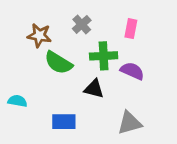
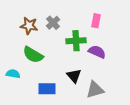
gray cross: (82, 24) -> (53, 23), moved
green semicircle: (58, 63) -> (33, 55), moved
black triangle: (94, 89) -> (74, 76), moved, turned 35

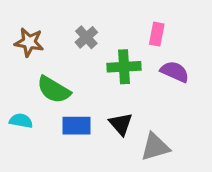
brown star: (29, 26) -> (29, 42), moved
purple semicircle: (97, 52) -> (175, 72), moved
blue rectangle: (47, 89) -> (77, 126), moved

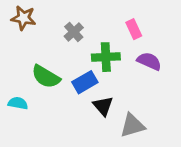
pink rectangle: (157, 34) -> (134, 29), turned -36
brown star: (29, 42) -> (23, 18), moved
blue rectangle: (77, 126) -> (85, 82), moved, turned -30

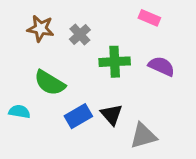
brown star: (23, 18) -> (41, 28), moved
pink rectangle: (134, 29) -> (149, 18), moved, turned -42
blue rectangle: (85, 82) -> (78, 116), moved

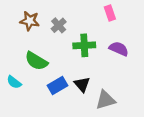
pink rectangle: (149, 18) -> (110, 13), turned 48
cyan semicircle: (19, 112) -> (14, 82), turned -152

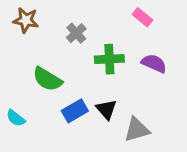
pink rectangle: (110, 13) -> (142, 17), turned -32
brown star: (30, 21) -> (26, 20), moved
cyan semicircle: (14, 82) -> (16, 118), moved

